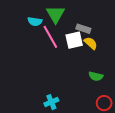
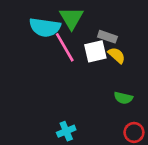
cyan semicircle: (35, 21) -> (45, 27), size x1.6

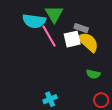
yellow semicircle: (117, 55) -> (88, 42), size x1.6

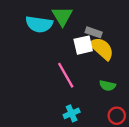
pink line: (49, 36) -> (66, 75), moved
cyan cross: (50, 99) -> (72, 113), moved

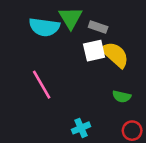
gray rectangle: (94, 32) -> (98, 27), moved
pink line: (66, 75) -> (42, 85), moved

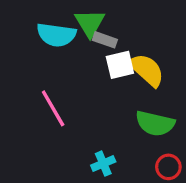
gray rectangle: (98, 27) -> (105, 40), moved
green semicircle: (122, 97) -> (155, 123), size x1.6

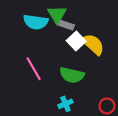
white square: (120, 65) -> (76, 41), turned -30
green semicircle: (155, 123) -> (72, 75), moved

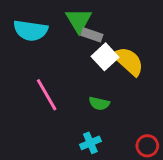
cyan semicircle: (36, 22) -> (31, 30), moved
green semicircle: (72, 75) -> (99, 103), size x0.6

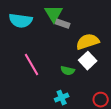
white square: (105, 57) -> (88, 61), moved
yellow semicircle: (128, 61) -> (88, 42), turned -60

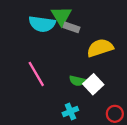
cyan semicircle: (21, 21) -> (42, 24), moved
white square: (88, 61) -> (93, 84), moved

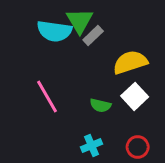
gray rectangle: (72, 27) -> (93, 36), turned -63
white square: (93, 84) -> (135, 96), moved
red circle: (115, 114) -> (138, 147), moved

